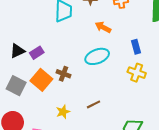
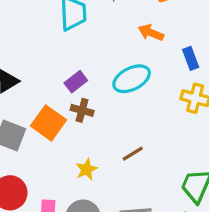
orange arrow: (103, 27) -> (151, 33), moved
purple rectangle: (37, 53) -> (76, 82), moved

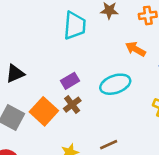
brown cross: (82, 110) -> (72, 105), turned 30

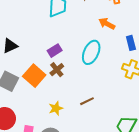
cyan ellipse: (115, 84) -> (91, 52), turned -45

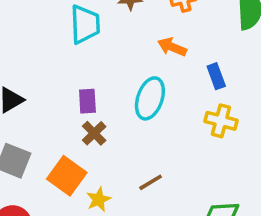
purple rectangle: (55, 51) -> (87, 101), turned -56
orange square: (34, 76) -> (67, 176), moved

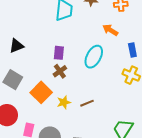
yellow star: (99, 199) -> (64, 102), moved

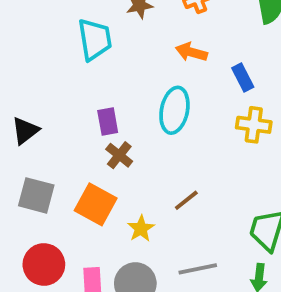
yellow star: (64, 102) -> (141, 229), moved

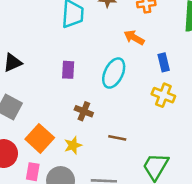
brown cross: (119, 155) -> (84, 111), moved, turned -30
brown line: (186, 200) -> (117, 138), moved, turned 36
orange square: (96, 204) -> (40, 138), moved

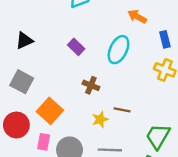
purple rectangle: (68, 70) -> (76, 47), turned -49
yellow star: (73, 145) -> (100, 119), moved

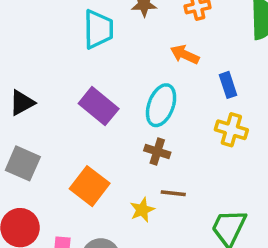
purple rectangle: (76, 47) -> (99, 106), size x1.5
brown cross: (91, 85) -> (157, 151), moved
orange square: (50, 111) -> (90, 186), moved

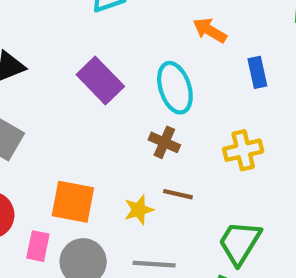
cyan ellipse: (161, 105) -> (175, 88), turned -45
yellow cross: (231, 130) -> (243, 150), moved, turned -36
orange square: (90, 186) -> (73, 202), moved, turned -33

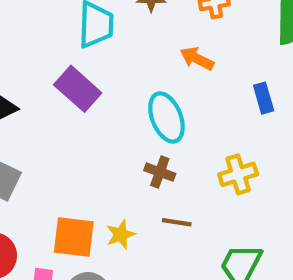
blue rectangle: (257, 72) -> (264, 98), moved
purple rectangle: (100, 80) -> (78, 89), moved
yellow star: (139, 210) -> (121, 235), moved

